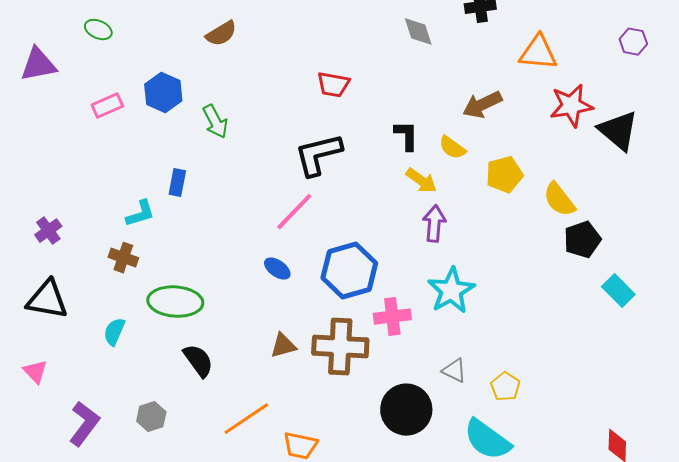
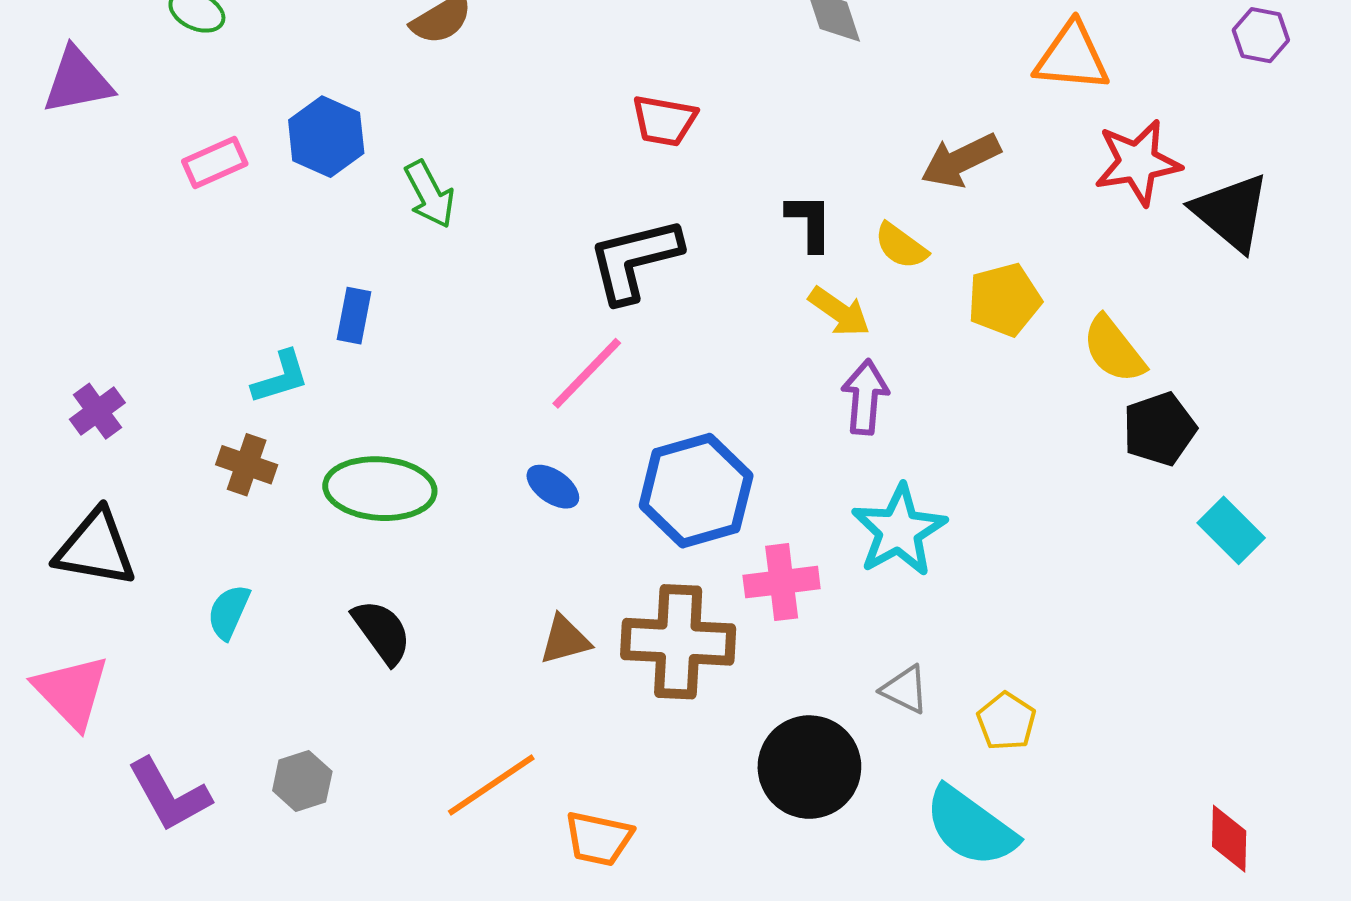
green ellipse: (175, 302) -> (380, 489), moved
black semicircle: (198, 361) -> (382, 632), moved
pink triangle: (35, 372) -> (72, 691), size x1.6
purple L-shape: (84, 424) -> (169, 795), turned 114

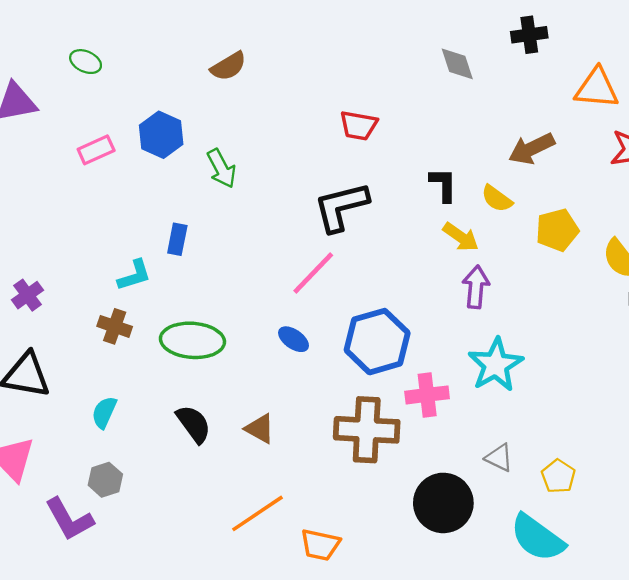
brown triangle: (565, 640) -> (260, 429), moved, turned 44
gray hexagon: (302, 781) -> (105, 480), moved

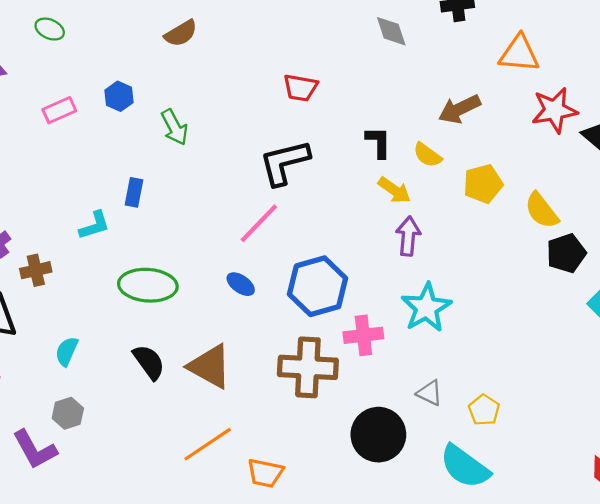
blue hexagon: (161, 135) -> (119, 96), size x0.7
brown cross: (115, 326) -> (36, 270), moved, turned -32
brown triangle: (260, 429) -> (210, 366), size x1.6

